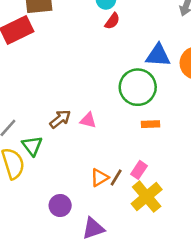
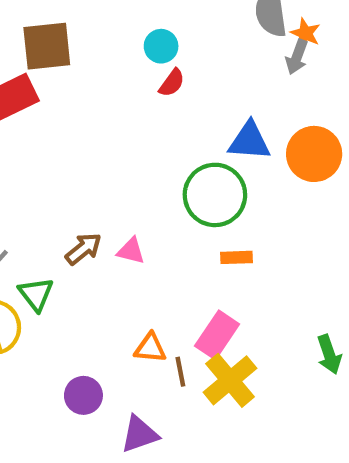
pink rectangle: (139, 170) -> (217, 335), size x1.5
orange triangle: (100, 178) -> (150, 348), turned 36
brown line: (116, 178) -> (180, 372), moved, turned -42

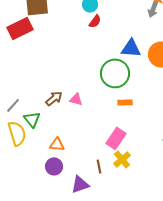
orange triangle: (150, 348) -> (57, 144), moved
brown line: (180, 372) -> (99, 166), moved
yellow cross: (230, 380) -> (122, 159), size x0.7

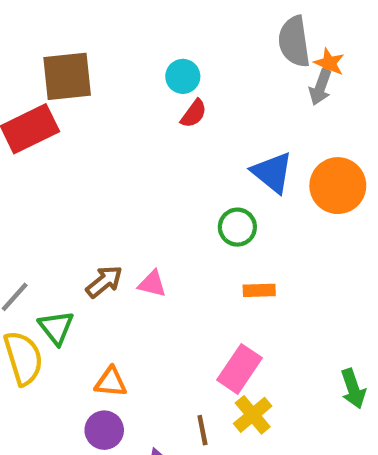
blue triangle: (131, 48) -> (272, 172), turned 35
green circle: (115, 73) -> (237, 227), size x0.6

